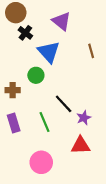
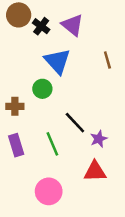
black cross: (25, 33) -> (41, 26), moved

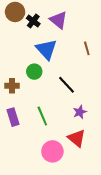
black line: (75, 123) -> (67, 85), moved
red triangle: (95, 171) -> (77, 138), turned 42
pink circle: (49, 191) -> (52, 151), moved

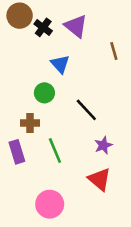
brown line: (87, 48) -> (114, 51), moved
blue triangle: (46, 49) -> (60, 64), size x0.7
brown cross: (12, 86) -> (30, 123), moved
pink circle: (52, 151) -> (50, 204), moved

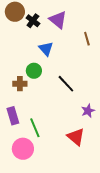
brown cross: (30, 123) -> (20, 84), moved
purple star: (103, 145) -> (88, 111), moved
green line: (55, 150) -> (35, 128), moved
pink circle: (50, 204) -> (23, 149), moved

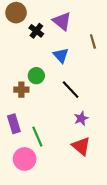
black cross: (33, 21) -> (36, 31), moved
blue triangle: (46, 49) -> (61, 55), moved
purple star: (88, 111) -> (81, 118), moved

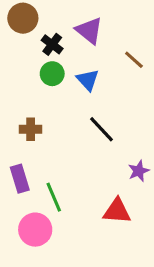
brown line: (93, 41) -> (134, 60), turned -32
green circle: (36, 76) -> (52, 74), moved
purple star: (81, 118) -> (139, 171), moved
red triangle: (81, 146) -> (117, 211), turned -36

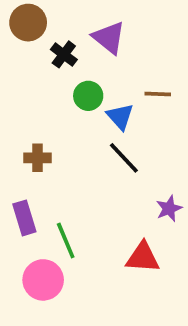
brown line: (134, 60) -> (158, 94), moved, turned -40
green circle: (52, 74) -> (88, 96), moved
blue triangle: (88, 80) -> (120, 116), moved

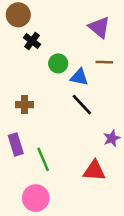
purple triangle: (109, 38) -> (99, 27), moved
black cross: (64, 54) -> (32, 41), moved
blue triangle: (120, 116) -> (79, 77), turned -36
pink circle: (43, 280) -> (36, 198), moved

